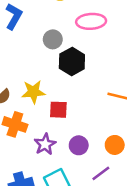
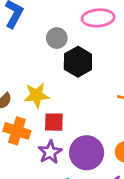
red square: (58, 110) -> (54, 122), moved
purple circle: (79, 145) -> (87, 153), size x1.6

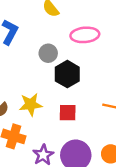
red square: (54, 122) -> (68, 113), moved

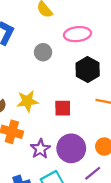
black hexagon: (67, 74) -> (88, 69), moved

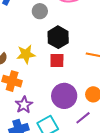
black hexagon: (88, 69) -> (58, 37), moved
purple star: (40, 149) -> (24, 105), moved

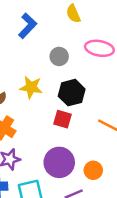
yellow star: (26, 54) -> (31, 87), moved

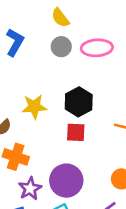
gray circle: (59, 56) -> (61, 47), moved
purple circle: (59, 162) -> (66, 181), moved

